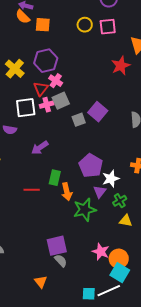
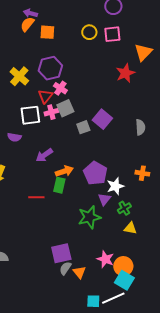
orange semicircle: (23, 17) -> (27, 24), turned 84
orange arrow: (67, 192) -> (64, 171), moved, turned -96
gray semicircle: (61, 261) -> (65, 268), turned -104
orange triangle: (41, 282) -> (79, 272), moved

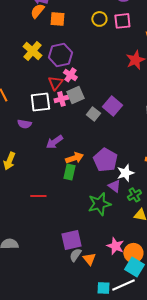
yellow cross: (19, 76) -> (32, 51), moved
gray square: (83, 127) -> (93, 114), turned -32
red line: (36, 197) -> (38, 196), moved
purple triangle: (104, 199) -> (114, 186), turned -32

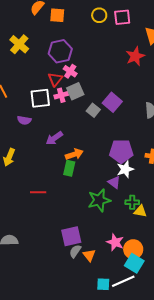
yellow cross: (32, 51) -> (19, 44), moved
purple pentagon: (105, 160) -> (121, 151), moved, turned -30
green cross: (134, 195) -> (132, 202), moved, turned 32

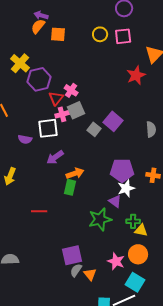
purple hexagon: (60, 51) -> (39, 79), moved
white square: (40, 98) -> (48, 128), moved
orange circle: (133, 249) -> (138, 254), moved

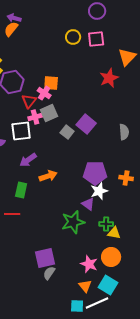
orange square: (58, 34) -> (51, 83), moved
green rectangle: (70, 187) -> (21, 190), moved
orange triangle: (90, 274) -> (85, 286), moved

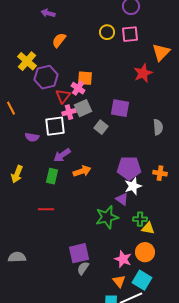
orange semicircle: (11, 29) -> (59, 40), moved
purple square: (86, 124) -> (120, 108), moved, turned -30
green rectangle: (21, 190) -> (52, 176), moved

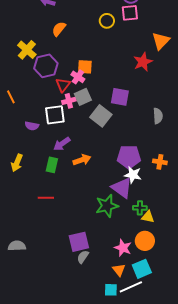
pink square: (130, 34) -> (130, 13), moved
gray square: (101, 127) -> (101, 116), size x1.5
white star: (133, 186) -> (133, 175), turned 30
purple triangle: (122, 199) -> (122, 188), size x1.6
cyan square: (142, 280) -> (142, 269), turned 36

